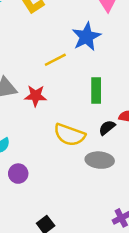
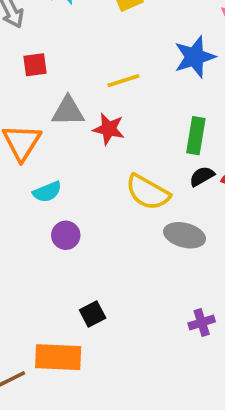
yellow line: (55, 60) -> (123, 81), moved
black semicircle: (107, 128) -> (202, 176), moved

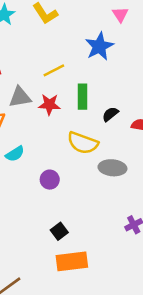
green rectangle: (196, 136) -> (82, 97), moved
black semicircle: (202, 176) -> (110, 114), moved
purple circle: (66, 235) -> (50, 180), moved
orange rectangle: (58, 357) -> (72, 261), moved

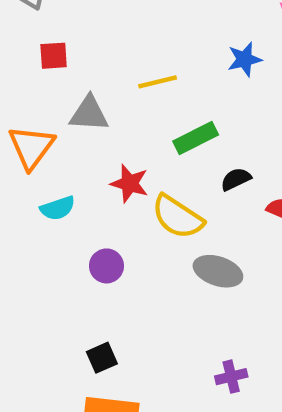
blue star: (99, 46) -> (244, 59), size x0.7
green rectangle: (82, 97) -> (196, 138), turned 50
red star: (49, 105) -> (130, 183), moved

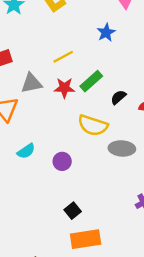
red star: (130, 183) -> (64, 88), moved
cyan semicircle: (58, 208) -> (26, 151), moved

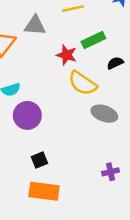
red star: (64, 88) -> (67, 55), moved
purple circle: (62, 161) -> (27, 115), moved, size x1.5

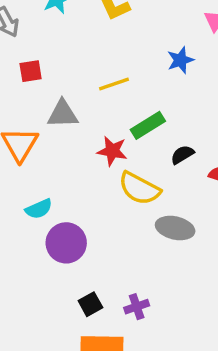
purple cross: (111, 172) -> (137, 307), moved

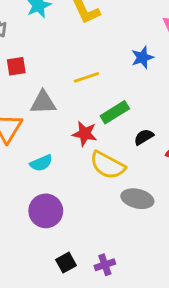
cyan semicircle: (39, 209) -> (41, 163), moved

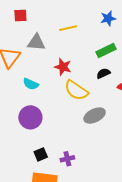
green rectangle: (115, 112) -> (106, 50), moved
cyan semicircle: (41, 163) -> (31, 84), turned 42
gray ellipse: (137, 199) -> (95, 116), turned -45

